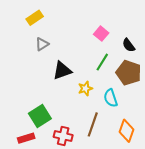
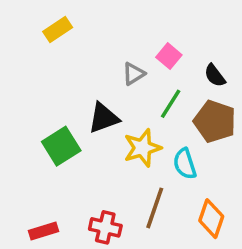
gray triangle: (42, 44) -> (134, 74), moved
yellow star: (85, 88) -> (142, 148), size x1.5
green square: (40, 116) -> (61, 146), moved

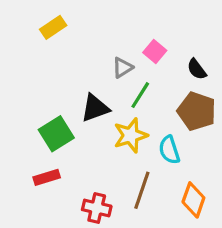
green line: (171, 104) -> (140, 95), moved
red rectangle: (44, 231) -> (47, 177), moved

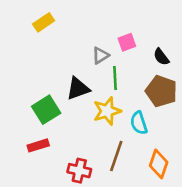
pink square: (155, 51) -> (127, 42), turned 30
green line: (140, 95) -> (115, 78), turned -35

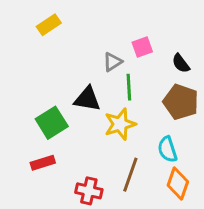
black triangle: (78, 89) -> (87, 99), turned 30
cyan semicircle: (139, 123) -> (167, 149), moved

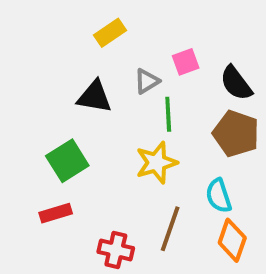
yellow rectangle: (49, 25) -> (110, 33), moved
black semicircle: (181, 63) -> (236, 83), size x1.4
black triangle: (87, 99) -> (94, 97), moved

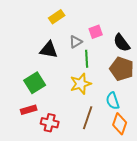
red cross: (116, 250) -> (50, 123), moved

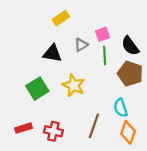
green line: (87, 59) -> (105, 55), moved
yellow star: (81, 84) -> (74, 85), moved, turned -30
red rectangle: (29, 110) -> (23, 128), moved

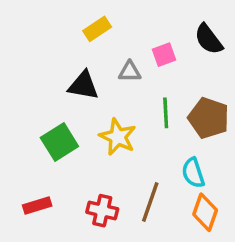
gray triangle: (81, 45) -> (130, 72), turned 32
black semicircle: (130, 46) -> (209, 39), moved
green line: (105, 55) -> (166, 113), moved
red cross: (53, 131) -> (102, 211), moved

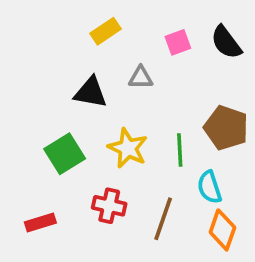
pink square: (164, 55) -> (178, 42), moved
green line: (166, 113) -> (180, 150), moved
red cross: (102, 211) -> (109, 206), moved

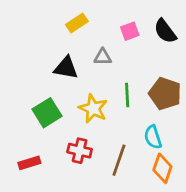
green line: (180, 150) -> (127, 95), moved

